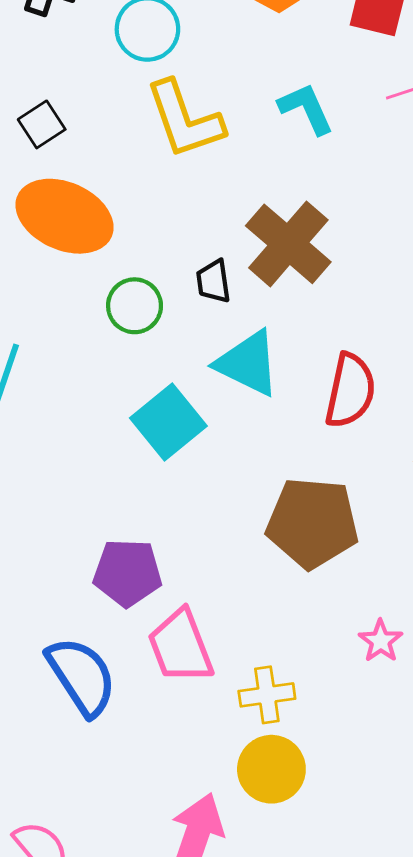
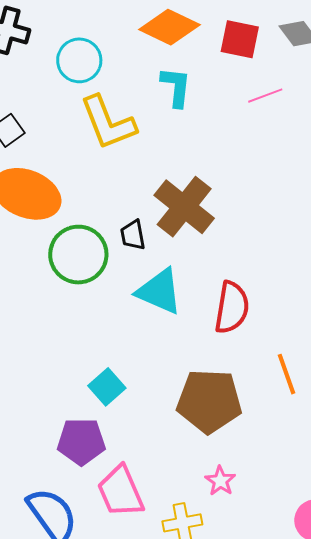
cyan L-shape: (306, 109) -> (176, 87), moved, turned 33
green circle: (135, 306) -> (78, 255), size x1.5
cyan square: (168, 422) -> (107, 387), moved, size x0.7
pink star: (381, 641) -> (220, 481), moved

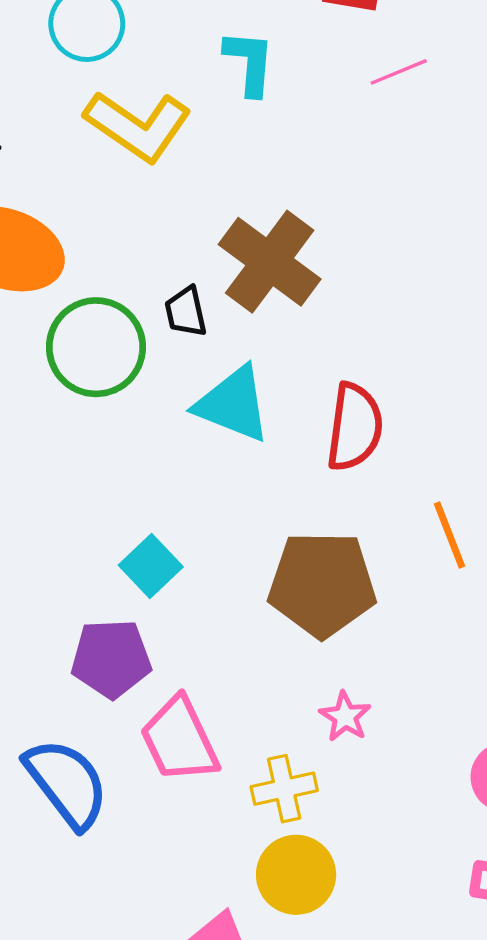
yellow L-shape: (108, 123) -> (138, 126), turned -32

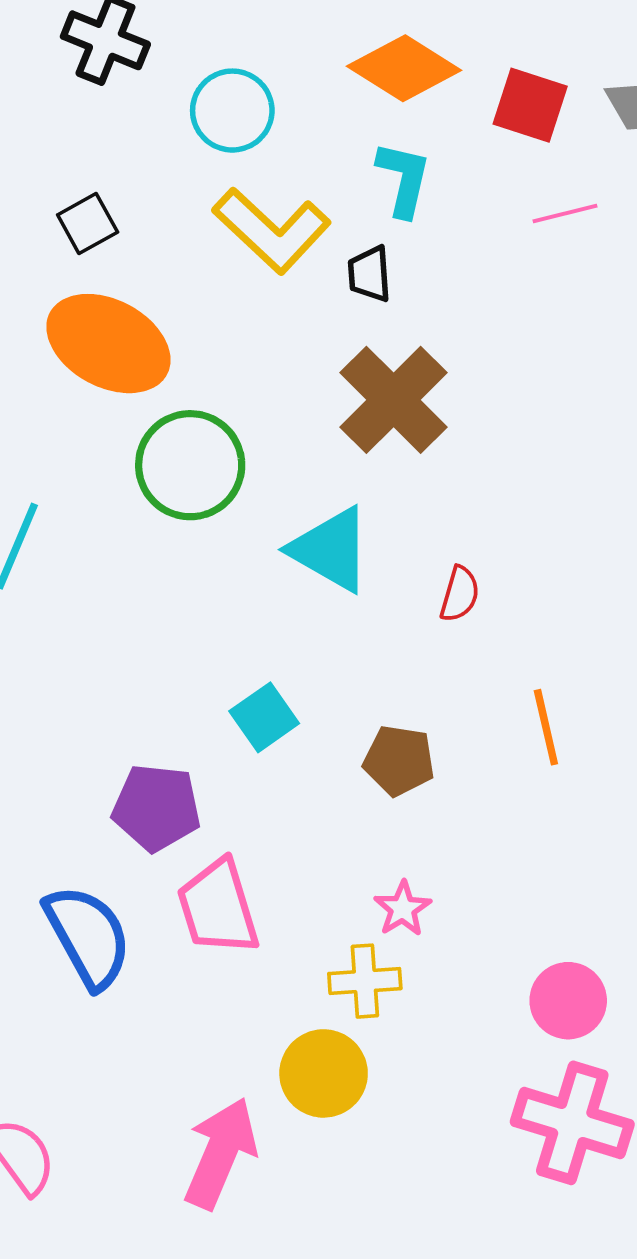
black trapezoid: (186, 312) -> (369, 274), moved
red semicircle: (355, 427) -> (460, 594), size x0.6
cyan square: (151, 566) -> (264, 717), moved
brown pentagon: (322, 584) -> (399, 761), size x0.6
yellow cross: (284, 789) -> (365, 981), moved

